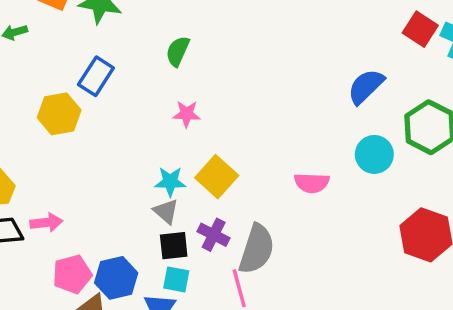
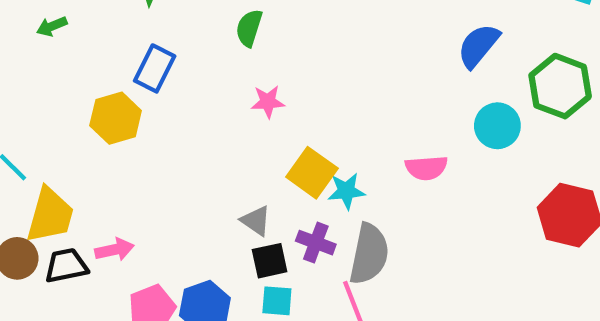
cyan star: (170, 182) -> (346, 191), moved

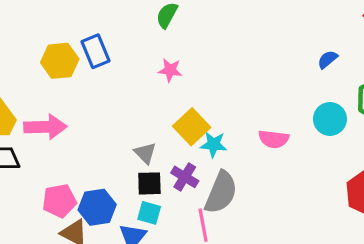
blue semicircle: (478, 46) -> (328, 59), size x0.6
blue rectangle: (155, 68) -> (95, 51), moved, turned -60
pink arrow: (115, 250) -> (45, 127), moved, size x1.5

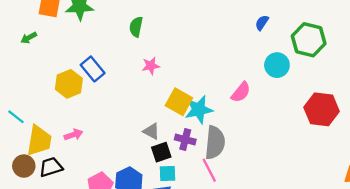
pink arrow: (45, 127) -> (73, 135), size x0.6
pink semicircle: (274, 139) -> (241, 92), turned -40
cyan star: (214, 144) -> (199, 110), size x1.4

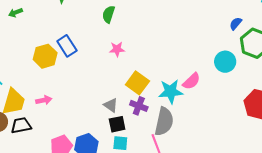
blue semicircle: (262, 23) -> (236, 24), moved
cyan star: (199, 110) -> (171, 91), moved
purple cross: (185, 140) -> (139, 106), moved

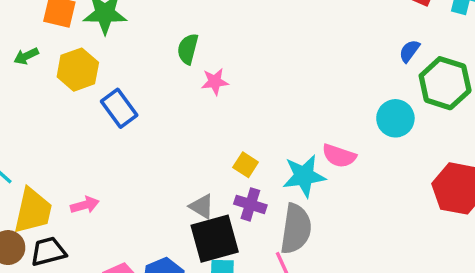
pink star: (117, 49) -> (215, 82), moved
yellow hexagon: (45, 56) -> (78, 70), moved
pink semicircle: (191, 81) -> (339, 156), turned 66
yellow square: (137, 83) -> (246, 165), size x0.6
black square: (117, 124) -> (215, 239), size x1.6

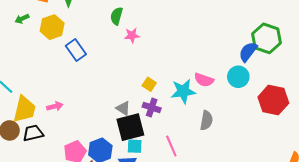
blue semicircle: (409, 51) -> (248, 52), moved, size x1.5
cyan circle: (395, 118) -> (238, 77), moved
gray semicircle: (296, 229) -> (206, 120), moved, size x0.7

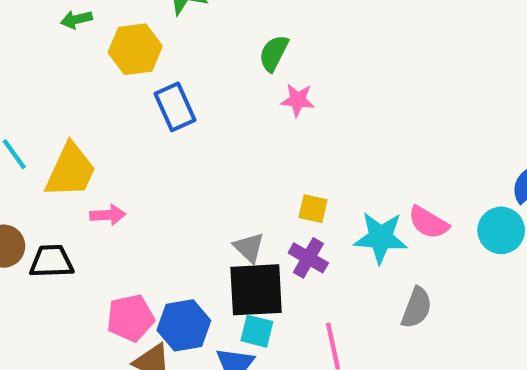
yellow square: (149, 84) -> (313, 209), turned -32
yellow trapezoid: (24, 109) -> (71, 171), moved

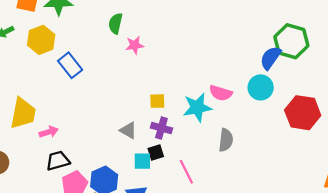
black trapezoid: (51, 261) -> (58, 161), moved
black square: (256, 290) -> (156, 152), moved, size x0.5
cyan square: (257, 331) -> (142, 161), moved

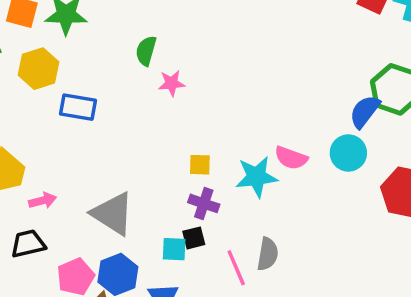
blue rectangle: (70, 65) -> (78, 107), turned -45
gray triangle: (128, 130) -> (113, 214), moved, size x1.8
gray semicircle: (226, 140) -> (268, 254), moved
black trapezoid: (58, 161) -> (28, 244), moved

